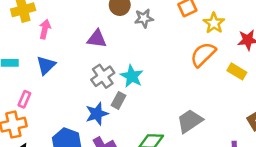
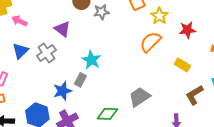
pink arrow: (45, 29) -> (19, 21), turned -77
purple triangle: (97, 39) -> (62, 29), turned 30
yellow rectangle: (237, 71) -> (182, 65), moved
gray cross: (103, 76) -> (46, 53), moved

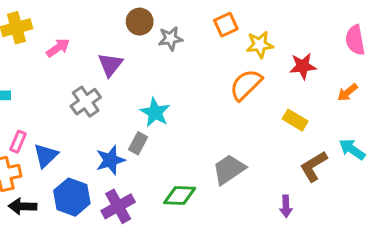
yellow star: (159, 16) -> (260, 45), turned 30
pink arrow: (19, 21) -> (58, 48), moved, turned 119
purple triangle: (62, 29) -> (110, 65), turned 30
blue triangle: (20, 51) -> (46, 156), moved

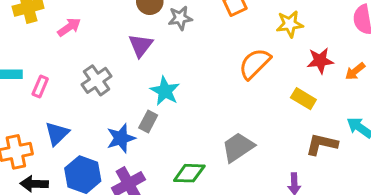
yellow star: (260, 45) -> (290, 24), moved
purple triangle: (110, 65) -> (141, 45), moved
red star: (303, 66) -> (320, 61), moved
pink rectangle: (18, 142) -> (40, 86), moved
brown L-shape: (314, 166) -> (322, 144), turned 44

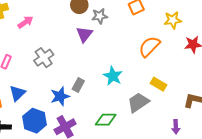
purple triangle: (141, 45) -> (84, 34), moved
cyan star: (165, 91) -> (113, 76), moved
yellow rectangle: (303, 99) -> (159, 84), moved

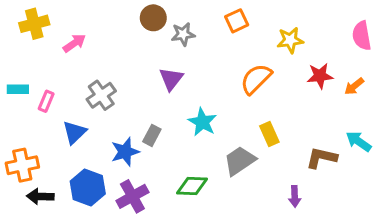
purple triangle: (84, 34) -> (171, 79), moved
yellow rectangle: (159, 84) -> (269, 134), turned 35
blue triangle: (17, 93) -> (74, 132), moved

